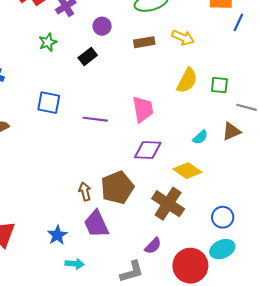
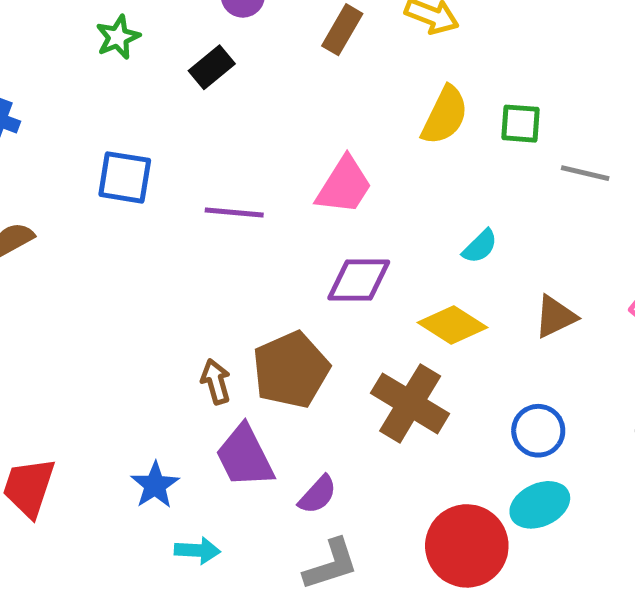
brown rectangle: (144, 42) -> (342, 30), turned -48
pink trapezoid: (143, 109) -> (344, 186), turned 44
brown triangle: (231, 131) -> (555, 317), moved
purple semicircle: (153, 246) -> (318, 495), moved

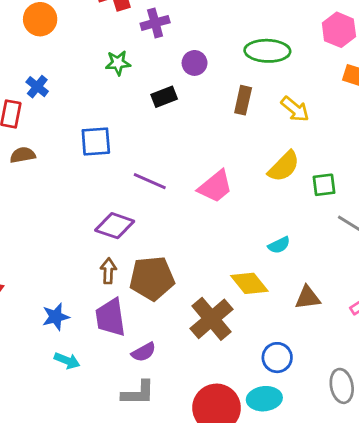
brown rectangle: (342, 30) -> (243, 100), turned -36
green square: (520, 124) -> (324, 185), turned -30
blue square: (125, 177) -> (96, 141), turned -32
purple diamond: (359, 280) -> (115, 226), moved

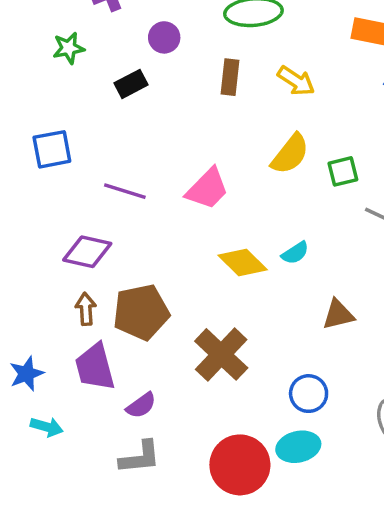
yellow diamond: (249, 283) -> (243, 262), moved

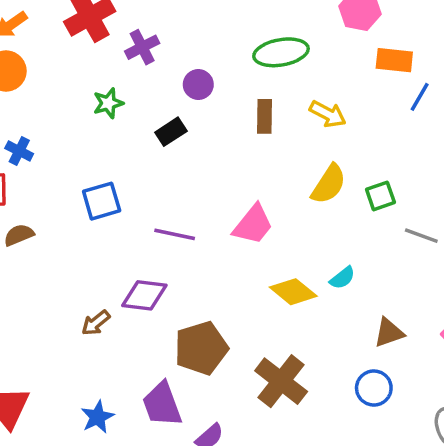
brown arrow: (86, 309) -> (96, 323), moved, turned -120
blue circle: (309, 394) -> (374, 388), moved

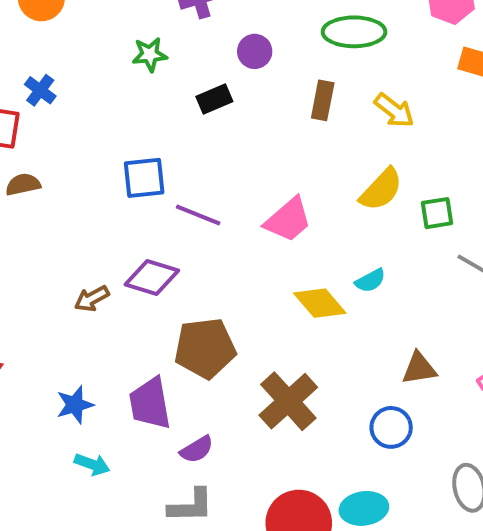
blue square: (102, 201) -> (144, 178), moved
cyan semicircle: (342, 278) -> (370, 281), moved

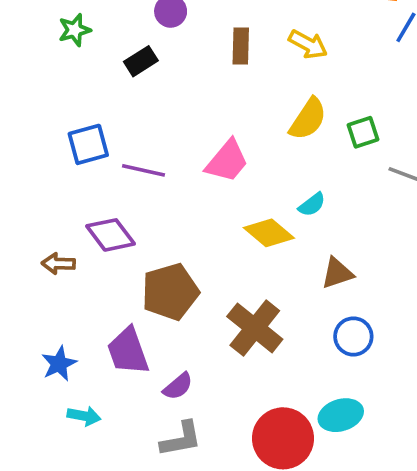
purple diamond: (152, 278) -> (110, 235), turned 45
brown arrow: (92, 299) -> (58, 264), turned 40
brown triangle: (419, 368) -> (337, 273), moved

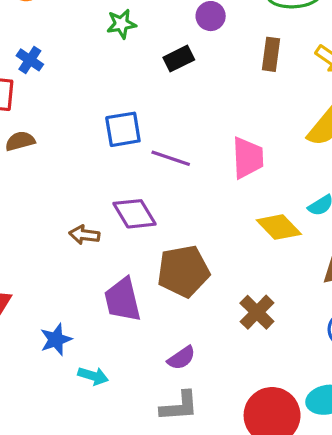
pink trapezoid: (227, 161) -> (248, 158), turned -48
brown cross: (255, 328) -> (257, 312), size x0.7
purple trapezoid: (128, 351) -> (123, 300), moved
blue star: (59, 364) -> (56, 339), moved

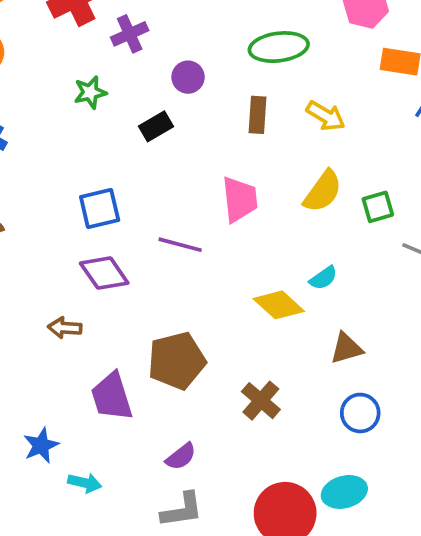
purple line: (171, 158) -> (180, 245), moved
pink trapezoid: (248, 158) -> (240, 199), moved
purple diamond: (134, 214) -> (104, 273), moved

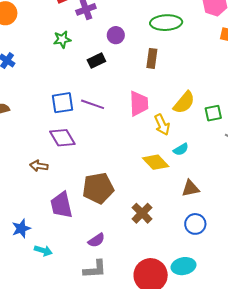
yellow arrow: (326, 116) -> (162, 125), moved, turned 30
purple line: (180, 245) -> (93, 104), moved

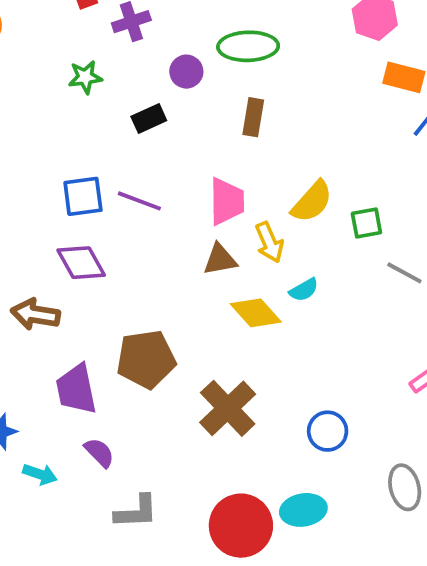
green ellipse: (166, 23) -> (248, 46), moved
brown arrow: (39, 166) -> (35, 314), size x1.4
brown triangle: (190, 188) -> (220, 259), moved
brown cross: (142, 213) -> (228, 408), size x1.4
purple semicircle: (96, 240) -> (99, 453), moved, turned -102

